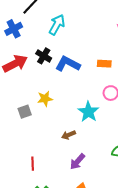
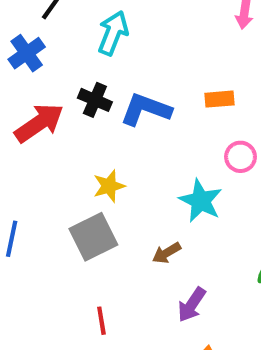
gray square: (25, 112) -> (93, 237), moved, size x1.6

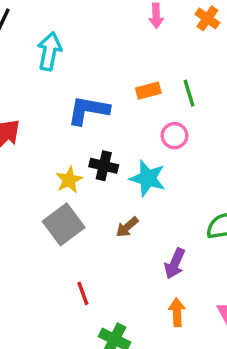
black cross: (95, 100) -> (104, 166), moved
purple arrow: (192, 305) -> (175, 264), moved

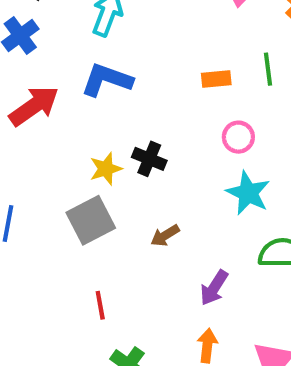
green line: (189, 93) -> (268, 69), moved
blue L-shape: (88, 110) -> (107, 80), moved
cyan star: (148, 178) -> (248, 193), moved

